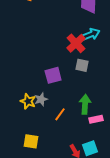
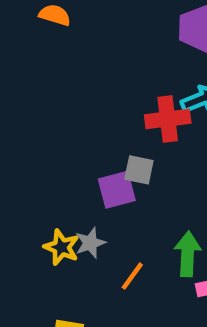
red cross: (76, 43) -> (168, 119), turned 36
gray square: (82, 65) -> (139, 170), moved

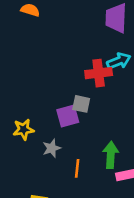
yellow star: (61, 247) -> (23, 129), moved, turned -30
orange line: (132, 276) -> (77, 168), turned -30

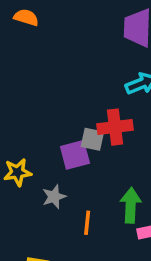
red cross: (99, 73) -> (115, 127), moved

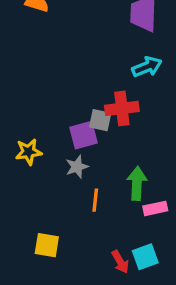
gray star: (54, 197) -> (77, 167), moved

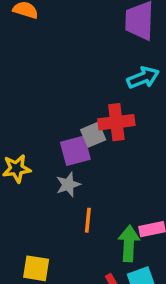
gray square: (100, 120) -> (93, 135), turned -35
green arrow: (137, 183) -> (129, 243), moved

